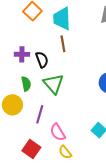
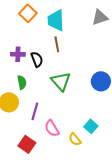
green triangle: (53, 84) -> (61, 81), moved
yellow semicircle: (65, 152) -> (75, 139), moved

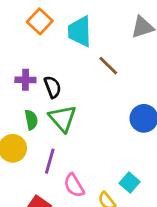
brown line: (57, 44) -> (108, 66), moved, turned -35
green triangle: (61, 81) -> (63, 118), moved

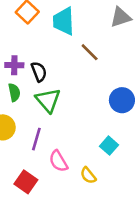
green semicircle: (31, 120) -> (14, 92), moved
cyan square: (130, 183) -> (109, 146), moved

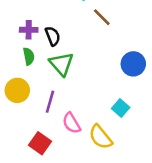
yellow semicircle: (88, 175) -> (101, 137), size x1.5

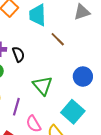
green triangle: (61, 64) -> (43, 86), moved
cyan square: (121, 108) -> (73, 112), size x1.6

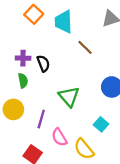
cyan square: (73, 112) -> (101, 124), size x0.6

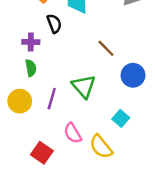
brown line: (85, 47) -> (106, 48), moved
black semicircle: (43, 63) -> (54, 24), moved
purple line: (41, 119) -> (52, 99), moved

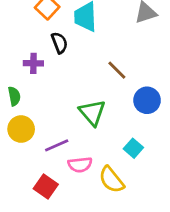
green semicircle: (31, 68) -> (14, 96), moved
purple line: (52, 99) -> (57, 145), moved, turned 50
pink semicircle: (73, 133) -> (80, 165), turned -65

